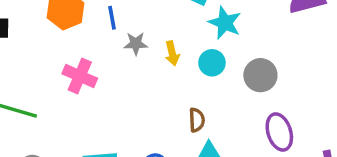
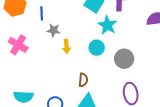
yellow arrow: (172, 53) -> (66, 46), moved

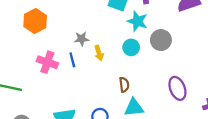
blue line: (42, 13) -> (72, 60), moved
gray circle: (124, 59) -> (161, 40), moved

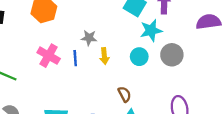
cyan star: (137, 21) -> (151, 30), turned 30
brown semicircle: (124, 85) -> (125, 94), turned -32

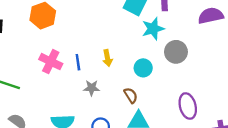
gray star: (89, 38) -> (92, 88), moved
cyan circle: (139, 57) -> (143, 68), moved

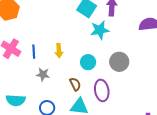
gray circle: (176, 52) -> (119, 62), moved
purple ellipse: (188, 106) -> (102, 90), moved

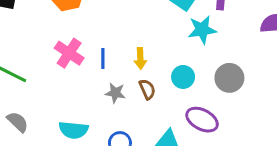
brown semicircle: (75, 84) -> (147, 89), moved
purple ellipse: (102, 90) -> (202, 120), turned -55

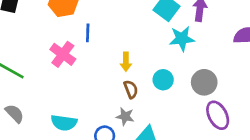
blue line: (103, 59) -> (88, 33), moved
gray star: (115, 93) -> (125, 116), moved
purple ellipse: (202, 120) -> (218, 115), moved, turned 32

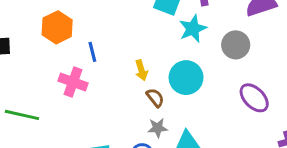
cyan circle: (163, 80) -> (186, 78), size x1.5
gray circle: (204, 82) -> (236, 45), moved

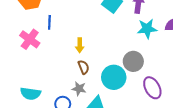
cyan star: (193, 29) -> (147, 29), moved
gray circle: (236, 45) -> (133, 61), moved
cyan circle: (186, 78) -> (114, 77), moved

